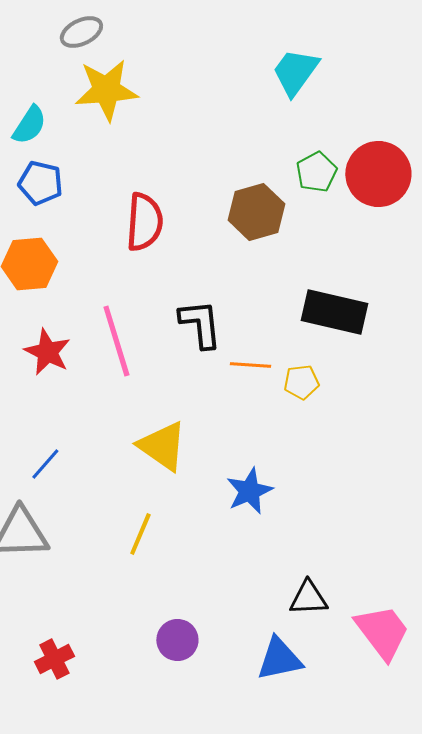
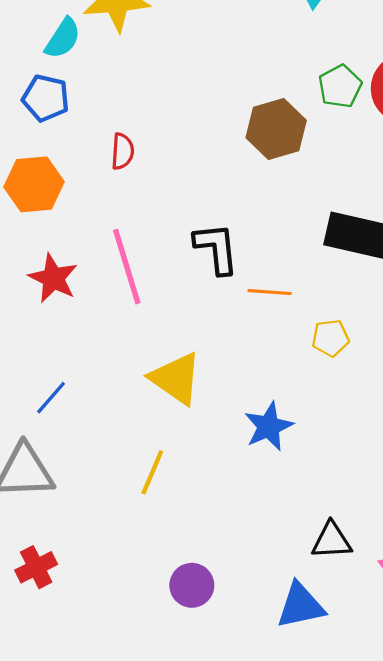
cyan semicircle: (29, 125) -> (63, 38), moved
red semicircle: (144, 222) -> (123, 151), moved, size x0.6
yellow pentagon: (301, 382) -> (330, 338), moved
red cross: (54, 659) -> (36, 567), moved

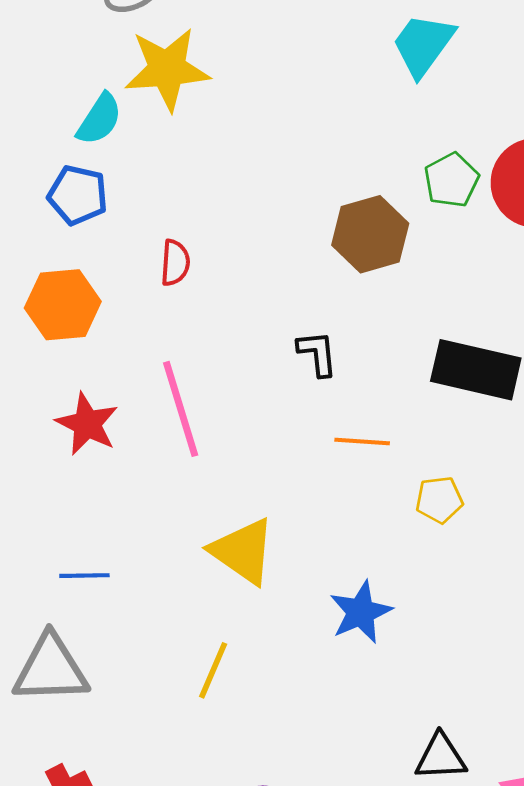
black L-shape: (216, 248) -> (317, 353), moved, size x0.7
blue line: (51, 398) -> (84, 576), turned 48

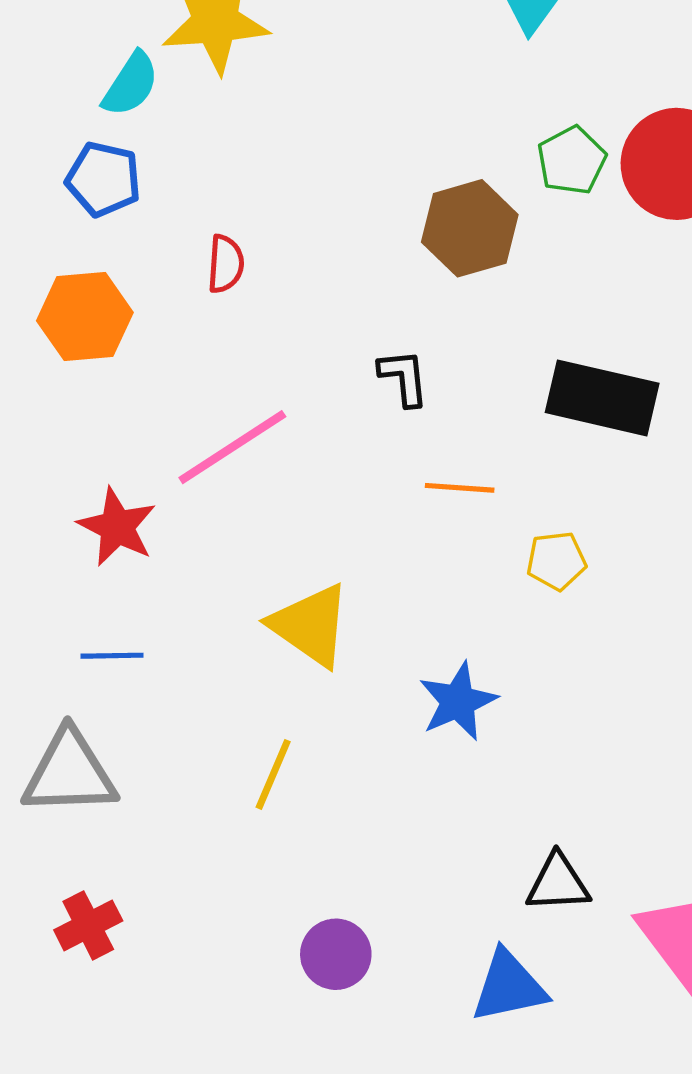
pink line: (181, 409) -> (232, 447), turned 74
red star: (87, 424) -> (117, 527), moved

